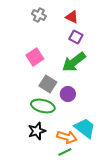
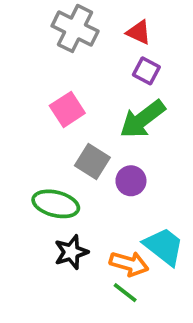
gray cross: (39, 15) -> (75, 28), size x1.6
green ellipse: (43, 106) -> (56, 204), moved
green line: (65, 152) -> (125, 293), turned 64

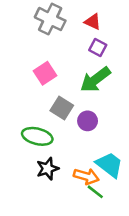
green line: (125, 293) -> (95, 192), moved

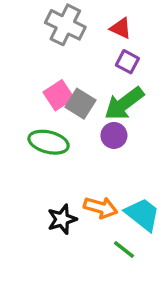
gray square: (62, 108) -> (80, 104), moved
purple circle: (88, 121) -> (114, 135), moved
green ellipse: (37, 136) -> (49, 142), moved
orange arrow: (86, 176) -> (101, 208), moved

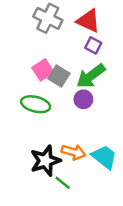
red triangle: (121, 28) -> (88, 21), size x1.5
black star: (62, 219) -> (45, 161), size x1.4
green line: (124, 249) -> (63, 183), moved

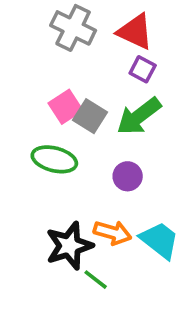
purple circle: (83, 99) -> (128, 176), moved

